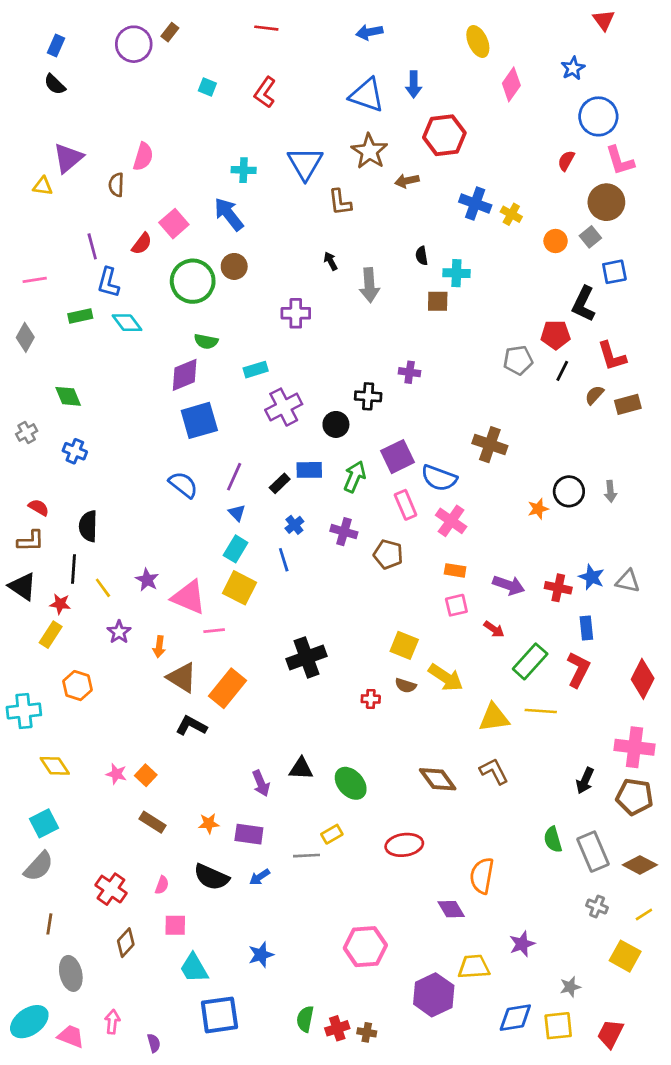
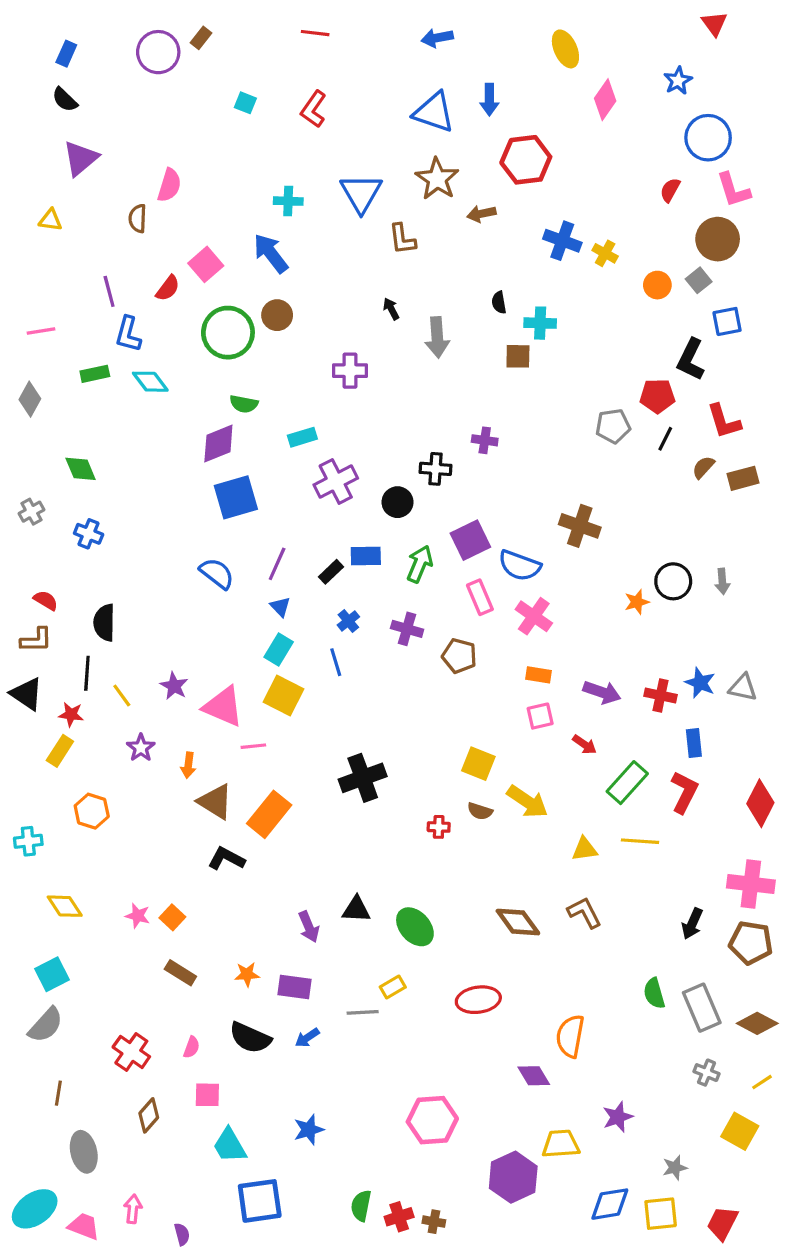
purple triangle: (68, 158) -> (81, 158), moved
cyan cross: (24, 711) -> (28, 841), size x0.7
yellow triangle: (494, 718) -> (584, 849), size x0.7

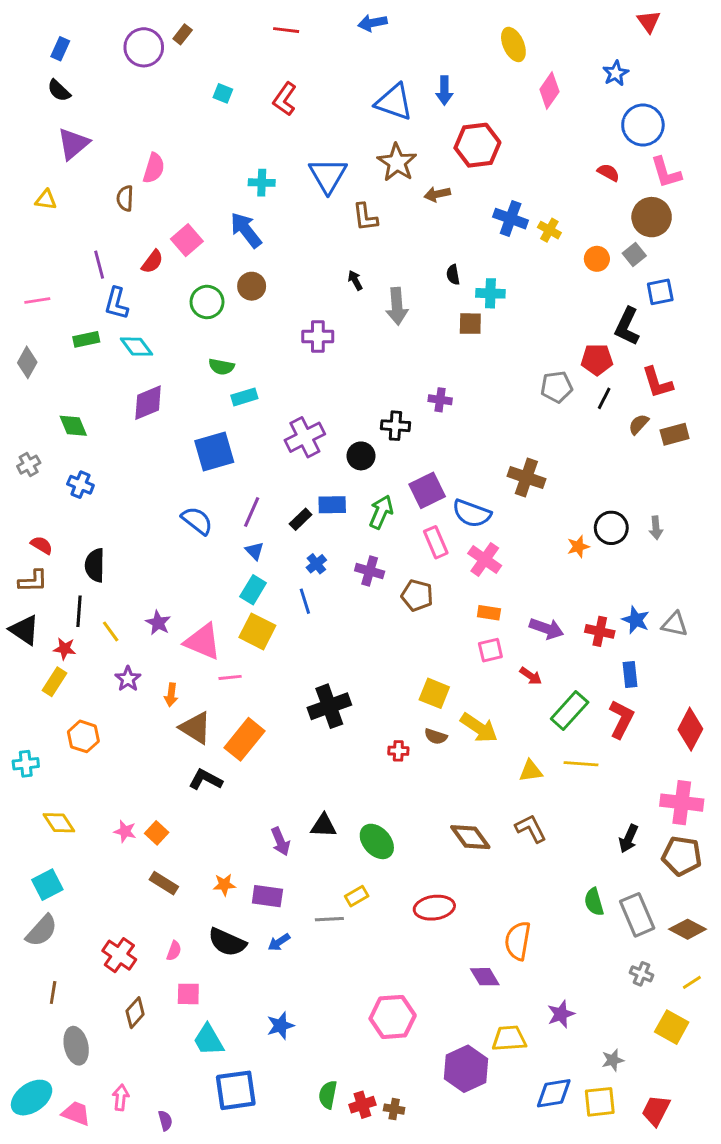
blue arrow: (437, 38) -> (372, 23), moved
red semicircle: (670, 190) -> (608, 173), turned 90
green circle: (228, 333) -> (207, 302), size x0.7
cyan rectangle: (302, 437) -> (244, 397), moved
purple diamond: (218, 443) -> (148, 403), moved

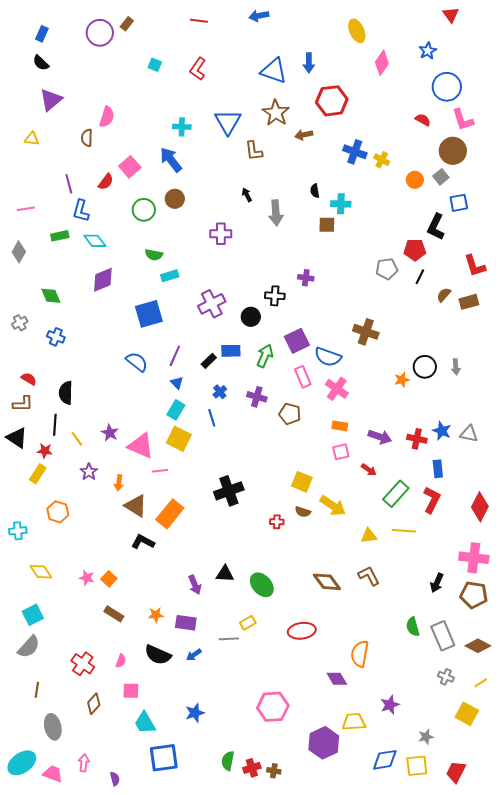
red L-shape: (657, 383) -> (475, 266), moved

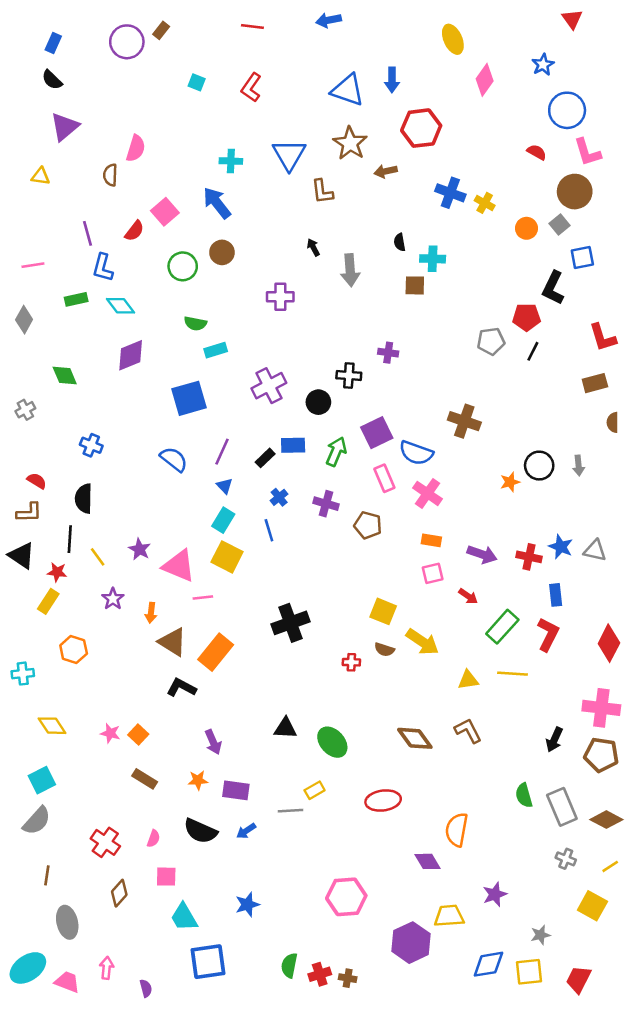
brown semicircle: (444, 295) -> (613, 422), moved, turned -42
blue cross: (56, 337) -> (91, 445), moved
purple arrow: (195, 585) -> (213, 742), moved

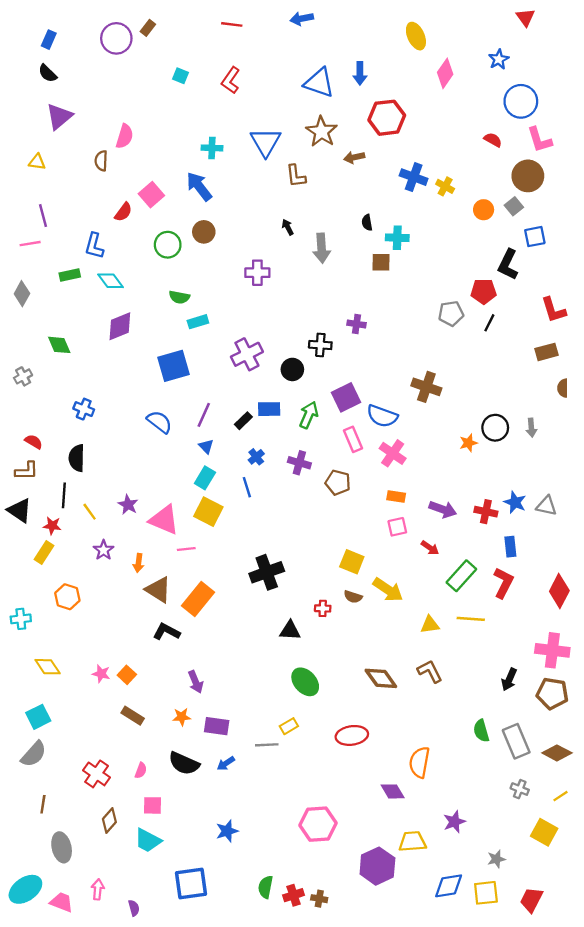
purple line: (88, 233) -> (43, 216), moved
black triangle: (285, 728) -> (290, 631), moved
cyan trapezoid: (184, 917) -> (148, 840), moved, turned -32

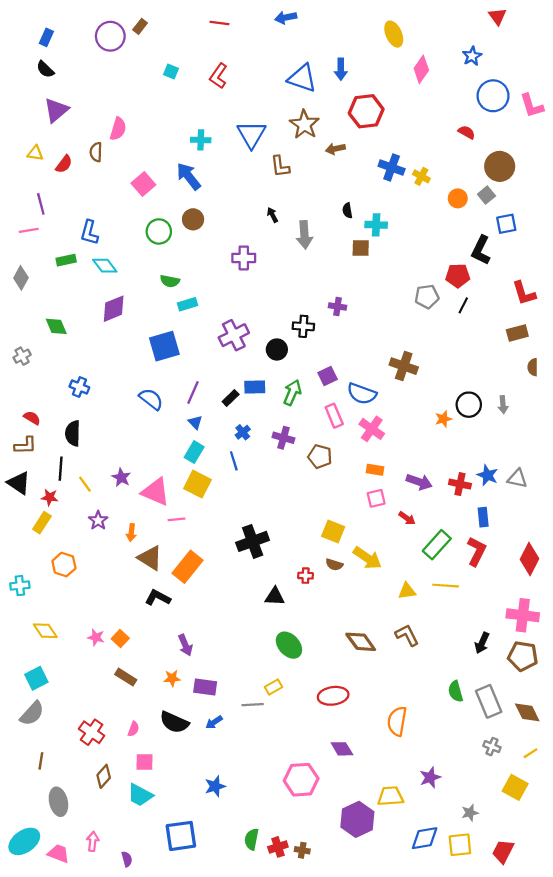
pink L-shape: (540, 140) -> (532, 106), moved
red semicircle: (123, 212) -> (64, 164), moved
purple square: (346, 397) -> (328, 376), size x0.7
brown diamond: (557, 753) -> (527, 712), turned 36
purple diamond: (393, 791) -> (342, 749), moved

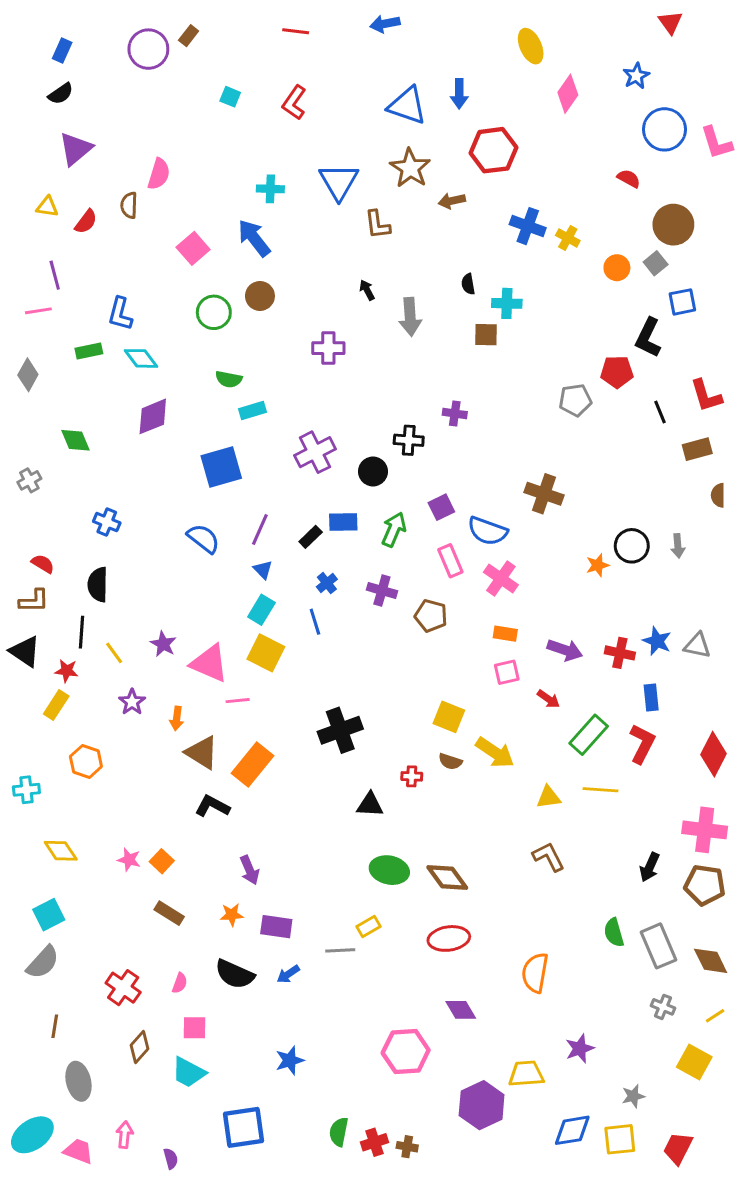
black semicircle: (45, 69) -> (61, 94), turned -78
black line: (463, 305) -> (660, 412), moved, turned -49
brown diamond: (361, 642) -> (447, 878), moved
green ellipse: (289, 645) -> (389, 870), turned -36

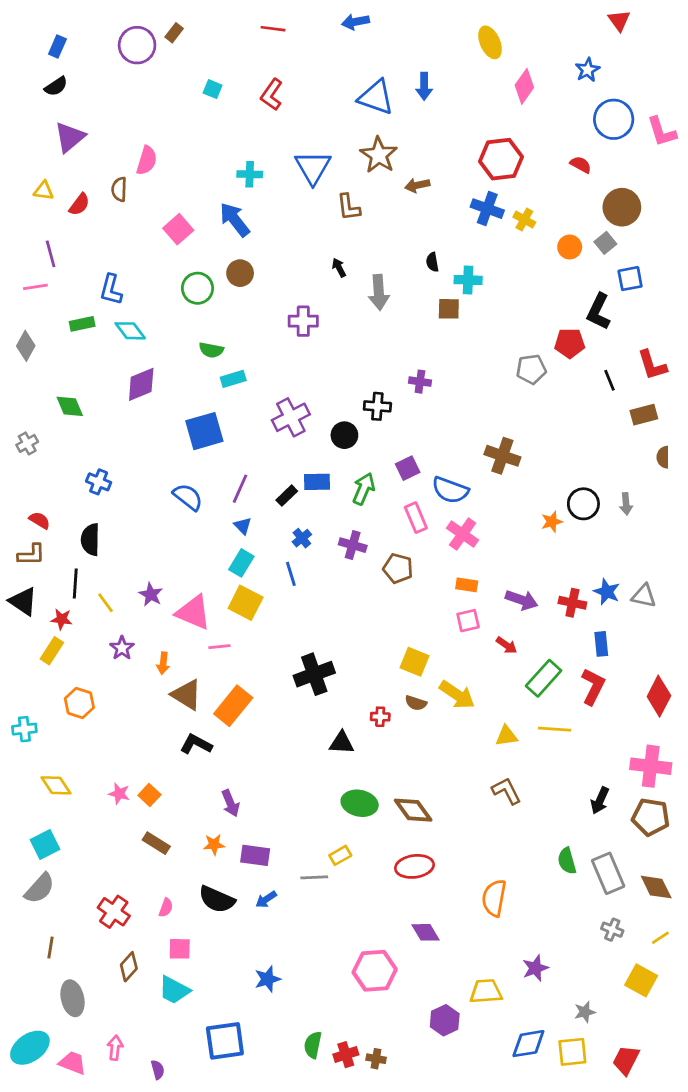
red hexagon: (493, 150) -> (501, 159), moved
purple hexagon: (482, 1105) -> (445, 1020), size x0.7

